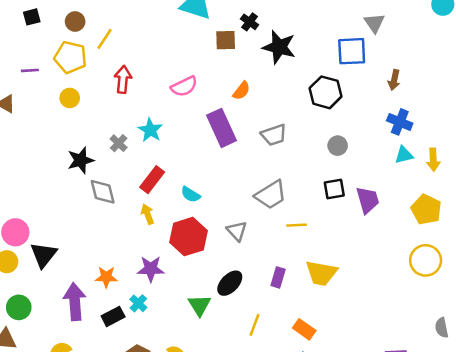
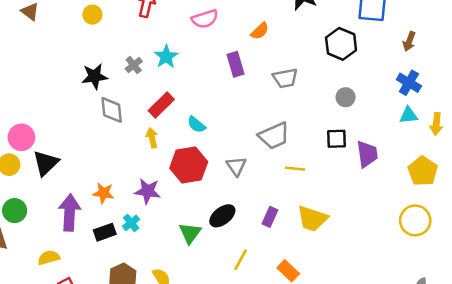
purple rectangle: (222, 128) -> (235, 64), size x0.7

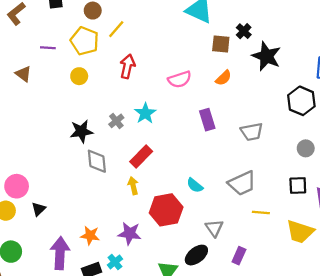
orange semicircle: (260, 31) -> (223, 78), moved
cyan semicircle: (196, 125) -> (195, 185), moved
black triangle: (46, 163) -> (38, 209), size x0.6
gray triangle: (236, 166) -> (214, 228), moved
yellow trapezoid: (312, 219) -> (300, 232), moved

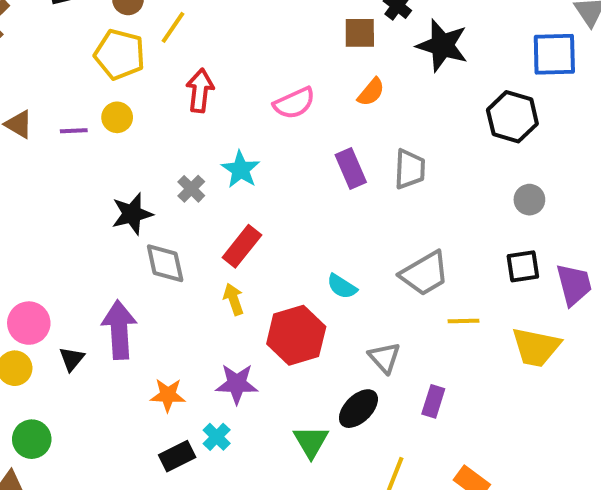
purple line: (48, 48) -> (74, 131), moved
gray trapezoid: (252, 132) -> (410, 169), moved, turned -70
purple arrow: (60, 253) -> (119, 330), moved

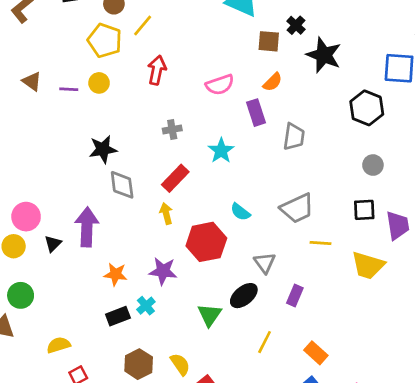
purple rectangle: (351, 169) -> (256, 113), moved
cyan star: (241, 170) -> (221, 151), moved
gray cross: (191, 189) -> (172, 129), moved, turned 30

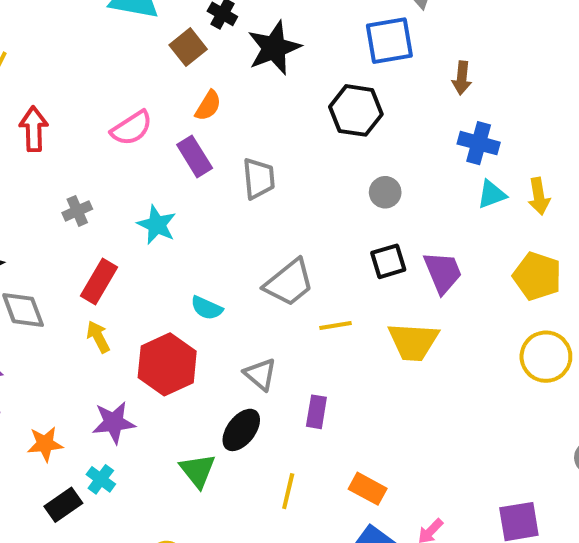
brown square: (269, 41) -> (188, 47), turned -30
black star: (324, 55) -> (274, 48), turned -30

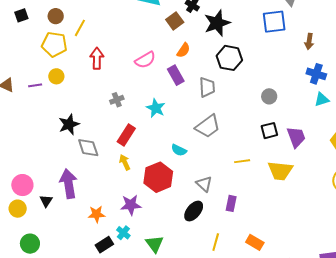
black hexagon: (356, 110) -> (229, 58), moved
gray trapezoid: (289, 283) -> (208, 126), moved
green triangle: (198, 470) -> (155, 244), moved

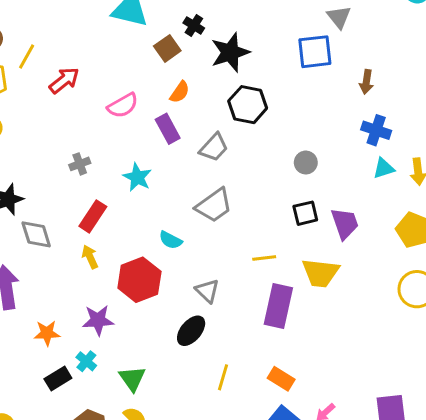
red arrow: (97, 58) -> (64, 80), moved, turned 50
gray trapezoid: (207, 87) -> (214, 147), turned 45
purple rectangle: (231, 203) -> (278, 306), moved, size x1.8

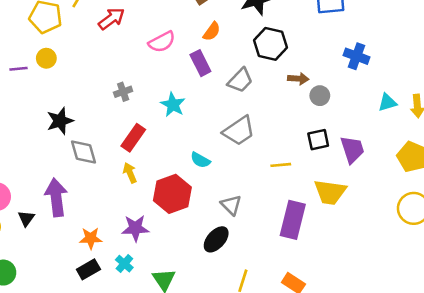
brown arrow: (366, 82) -> (298, 79), moved, turned -96
blue cross: (376, 130) -> (357, 56), moved
yellow line: (264, 258) -> (281, 165), moved
black rectangle: (58, 378) -> (88, 269), moved

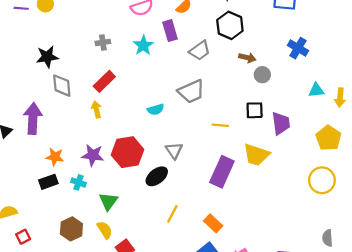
cyan star: (173, 105) -> (143, 45), moved
cyan semicircle: (200, 160) -> (156, 109), turned -56
red hexagon: (172, 194) -> (128, 152), moved
cyan cross: (124, 264) -> (78, 182), turned -32

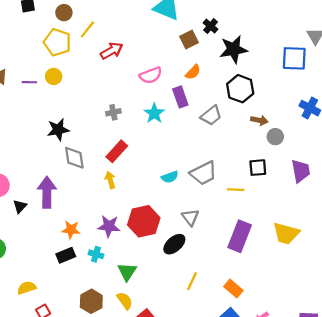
gray trapezoid: (191, 91) -> (204, 173), moved
black square: (255, 110) -> (258, 168), moved
purple trapezoid: (281, 123) -> (301, 171), moved
yellow trapezoid: (256, 155) -> (286, 233), moved

